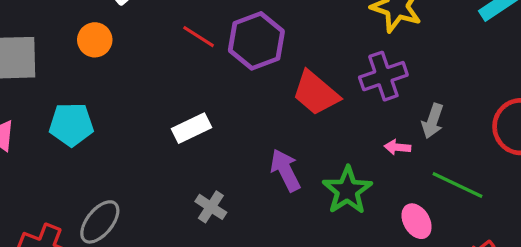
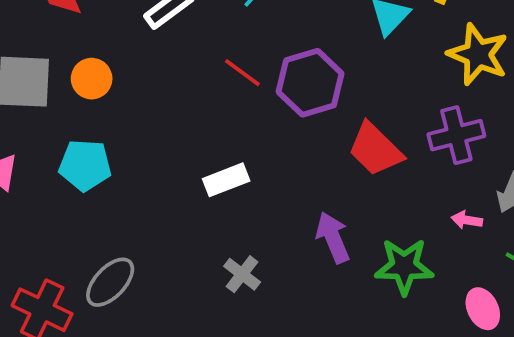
orange circle: (95, 40) -> (92, 79), moved
green star: (347, 190) -> (404, 266), turned 30

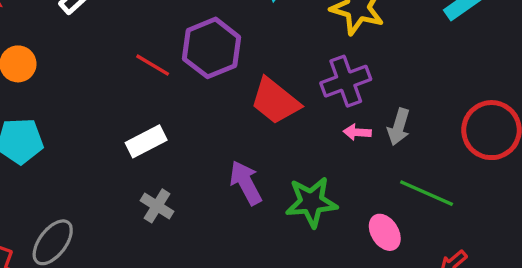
red line: (242, 73) -> (153, 65), moved
pink arrow: (467, 220) -> (357, 132), moved
gray cross: (242, 274) -> (157, 206), moved

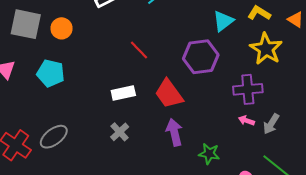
purple hexagon: (212, 48) -> (201, 57), moved
red trapezoid: (275, 101) -> (169, 94), moved
green star: (311, 202) -> (209, 154), size x0.7

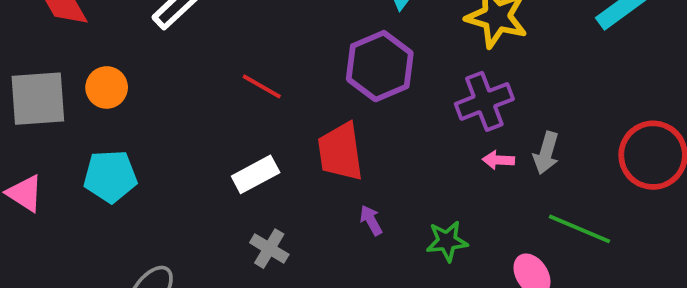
red trapezoid: (169, 94) -> (340, 152), turned 44
purple arrow: (174, 132) -> (371, 220), size x0.6

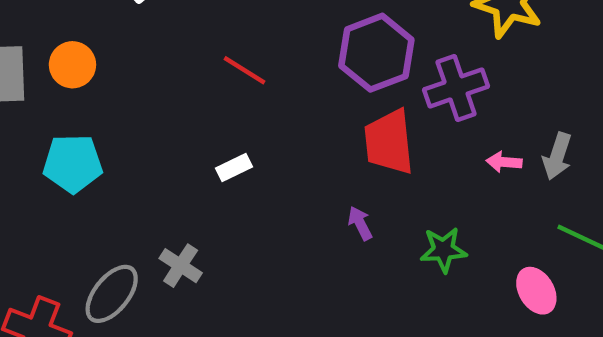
purple cross: (484, 101) -> (456, 88), moved
red trapezoid: (340, 152) -> (389, 142), moved
white rectangle: (256, 174) -> (234, 168), size x0.7
gray cross: (269, 249) -> (181, 266), moved

